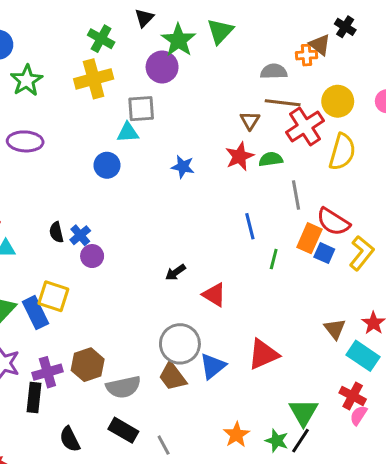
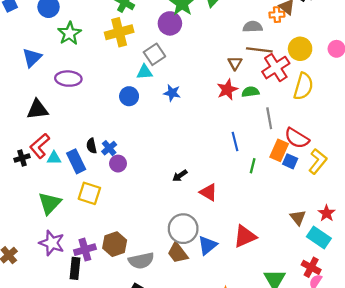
gray square: (141, 109) -> (154, 54), turned -30
blue star: (183, 167) -> (172, 93), moved
blue rectangle: (36, 313) -> (76, 161), moved

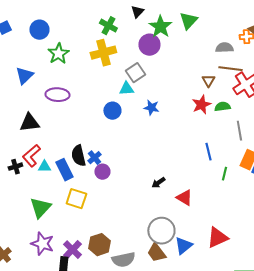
black semicircle: (92, 146) -> (78, 156), size x1.5
purple cross: (85, 250) -> (72, 250), turned -30

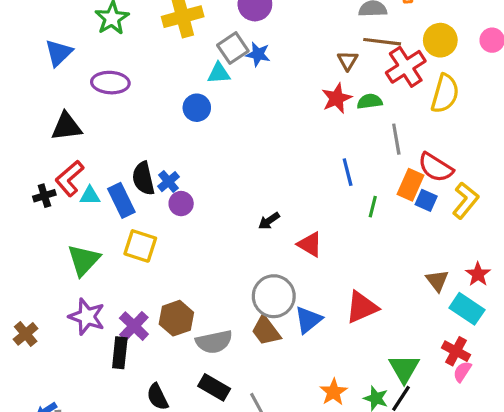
blue star: (151, 108) -> (258, 54), moved

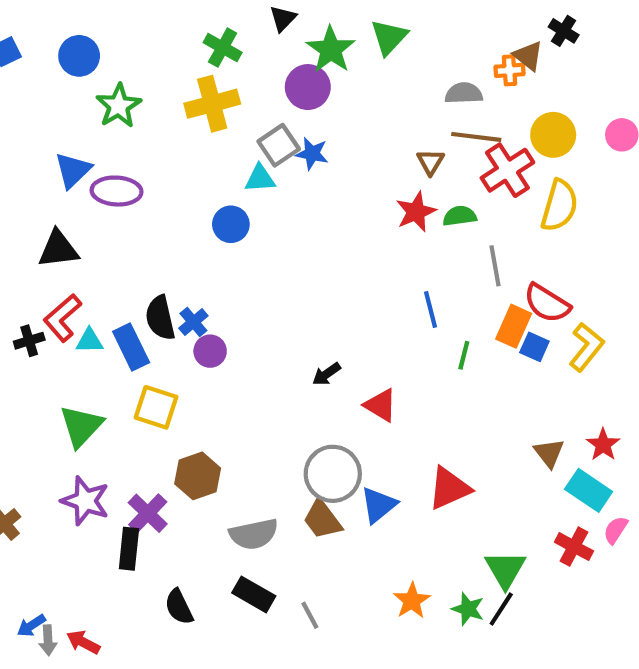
blue triangle: (59, 53) -> (73, 170), moved
brown hexagon: (176, 318) -> (198, 476), moved
pink semicircle: (462, 372) -> (616, 530), moved

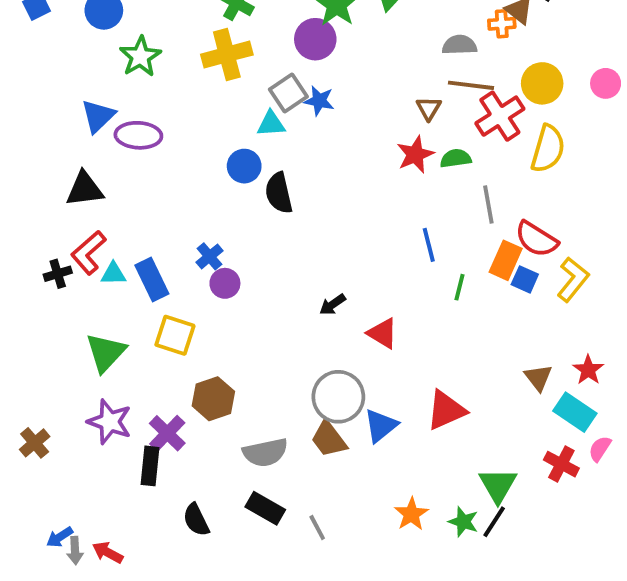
black semicircle: (160, 318) -> (279, 193), moved

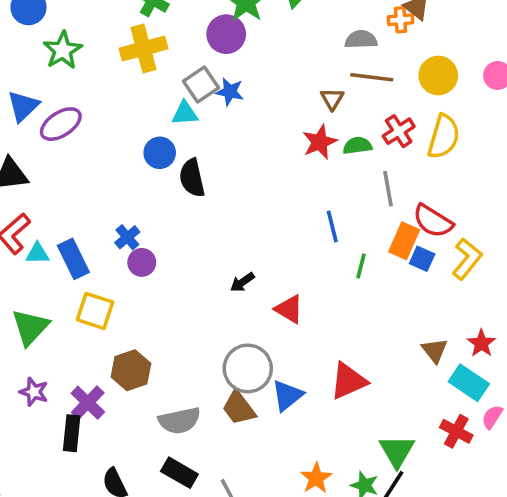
red cross: (500, 116) -> (399, 131), moved, size x0.7
purple ellipse: (138, 135) -> (61, 124), turned -36
purple star: (110, 422) -> (34, 392), size x0.7

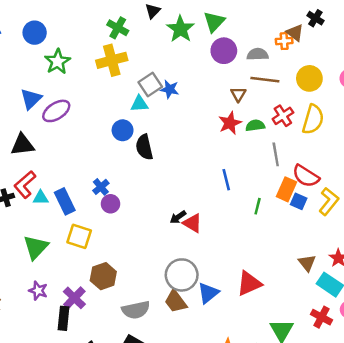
purple circle: (226, 34) -> (224, 51), moved
blue line: (332, 226) -> (226, 180), moved
red triangle: (289, 309) -> (192, 223), moved

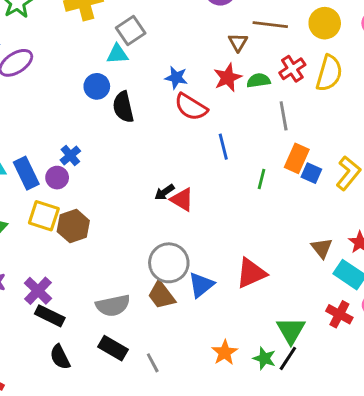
blue star: (170, 89) -> (176, 78), moved
red semicircle: (306, 176) -> (191, 107), moved
purple circle: (111, 204) -> (57, 178), moved
brown hexagon: (103, 276) -> (73, 226), moved
black rectangle: (63, 318) -> (50, 316), moved, turned -70

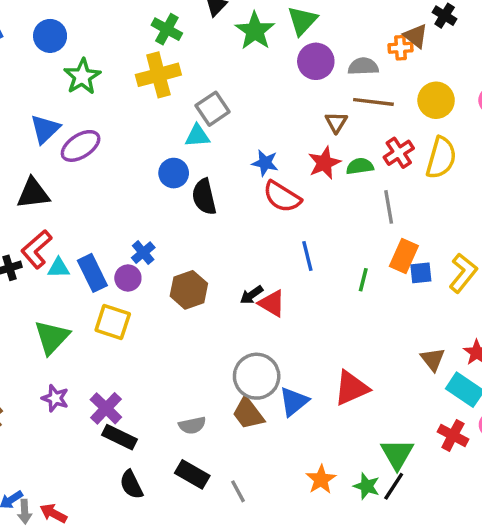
blue line: (223, 147) -> (307, 256), moved
blue square: (311, 173) -> (421, 273), turned -30
brown hexagon: (73, 226) -> (189, 290), moved
gray semicircle: (113, 305) -> (192, 425), size x0.7

